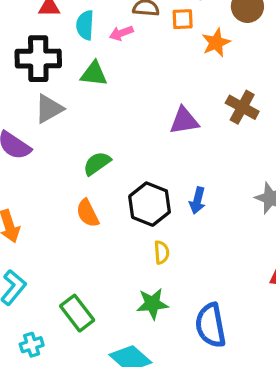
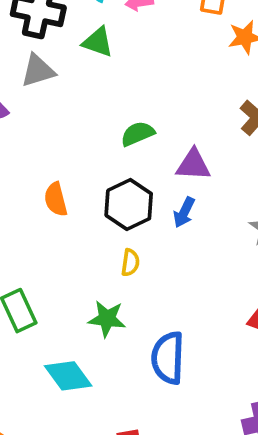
purple triangle: (184, 121) -> (193, 165), moved
green semicircle: (97, 163) -> (138, 134), moved

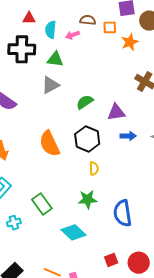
gray triangle: (38, 71) -> (50, 85), moved
orange semicircle: (56, 199) -> (49, 144), size x1.5
blue arrow: (184, 212) -> (128, 136), moved, turned -105

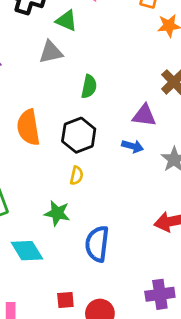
green semicircle: (85, 102) -> (89, 87), turned 120
purple triangle: (116, 112) -> (144, 115), moved

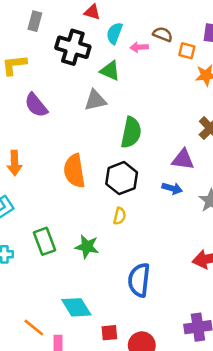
green semicircle: (89, 87) -> (131, 132), size x1.4
green star: (57, 213) -> (87, 247), moved
cyan diamond: (27, 251) -> (76, 307), moved

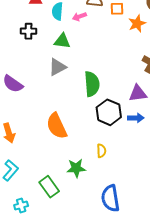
black cross: (73, 47) -> (28, 31), size x0.6
black hexagon: (122, 178) -> (109, 112), moved
green star: (87, 247) -> (76, 168), moved
blue semicircle: (139, 280) -> (110, 198), moved

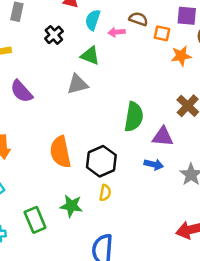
black cross: (28, 31) -> (54, 35), turned 35
green semicircle: (92, 84) -> (134, 117), moved
black hexagon: (109, 112) -> (101, 161), moved

